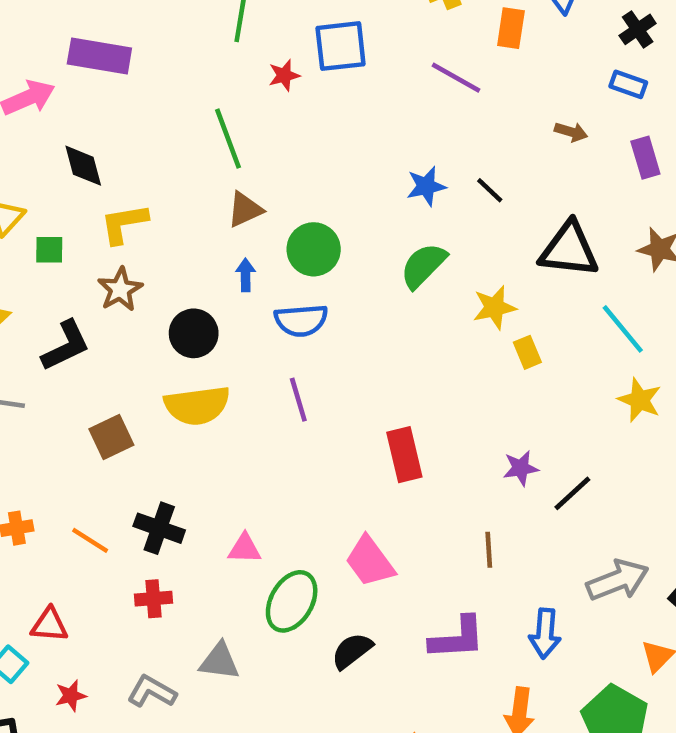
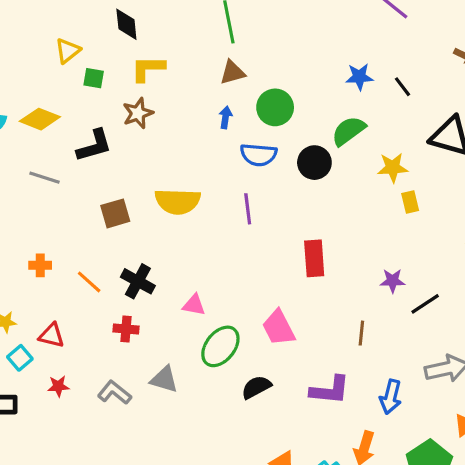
black circle: (194, 333) -> (314, 163), moved

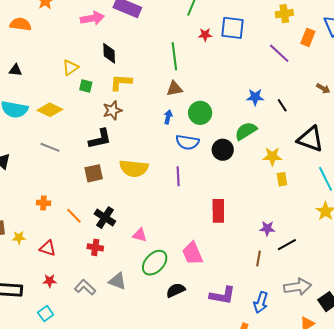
black L-shape: (94, 146) -> (100, 139), moved
brown line: (361, 333) -> (258, 258), moved
cyan square: (20, 358) -> (46, 314), moved

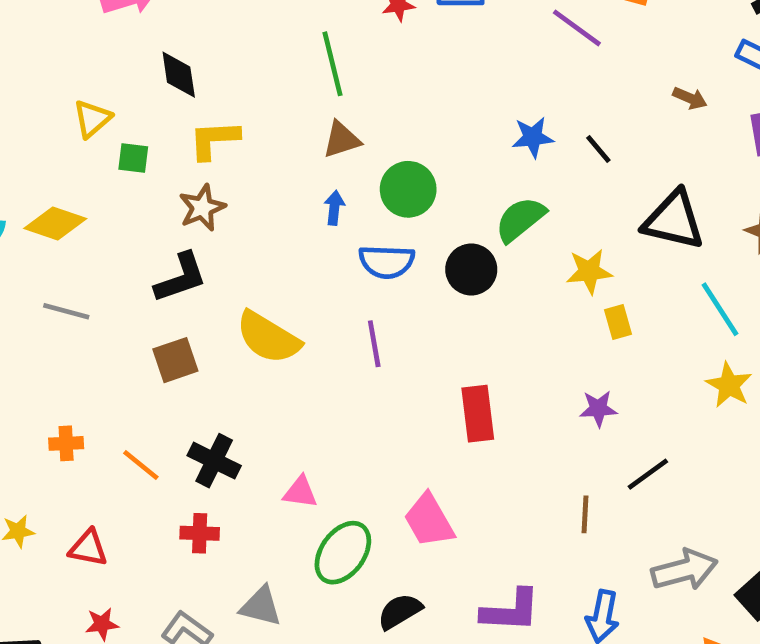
yellow semicircle: (134, 168) -> (268, 338), turned 32
purple star: (267, 228) -> (598, 409), moved

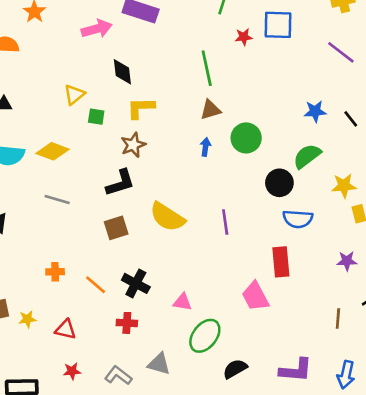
blue semicircle: (387, 262) -> (298, 219), moved
pink trapezoid: (429, 520) -> (255, 296), moved

